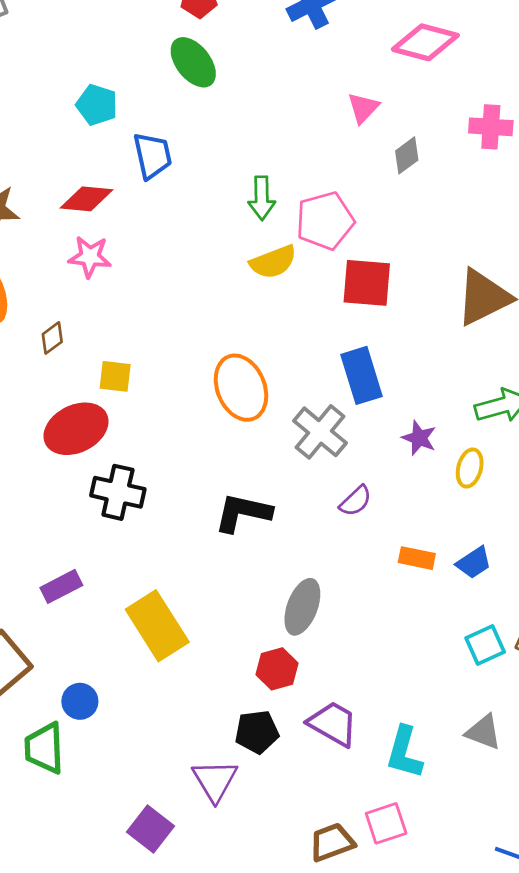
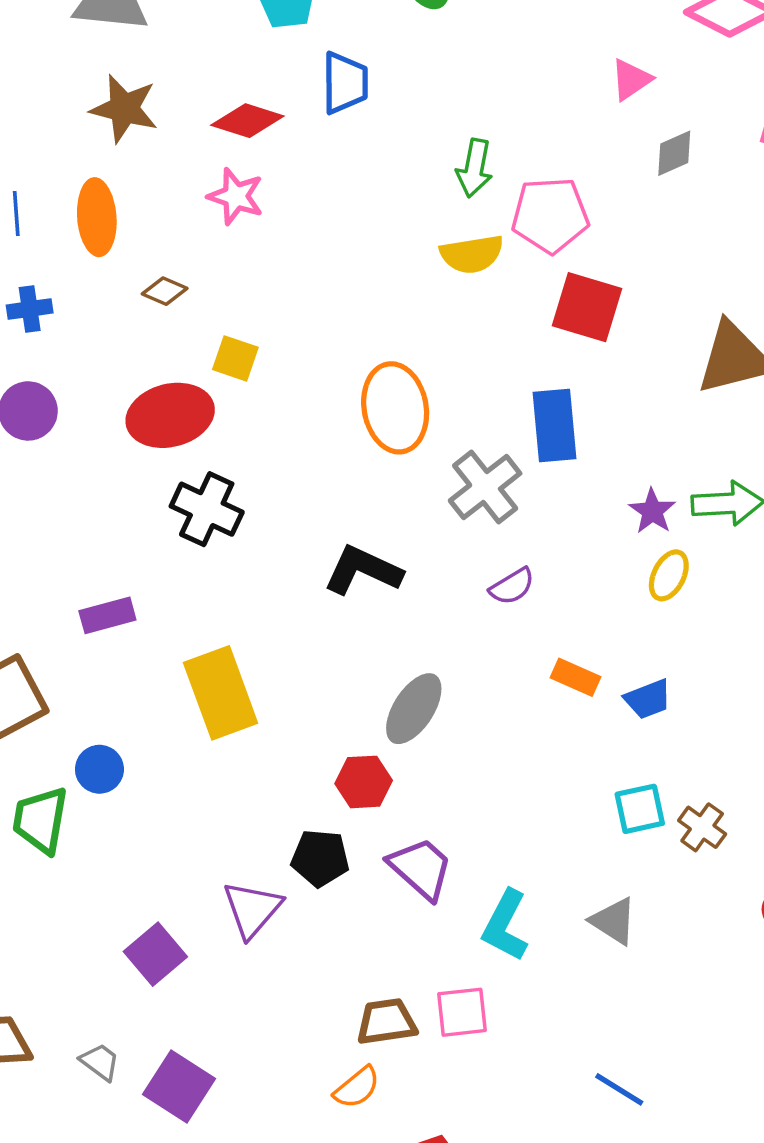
brown diamond: (52, 338) -> (165, 291), turned 48
purple star: (419, 438) -> (652, 511), moved

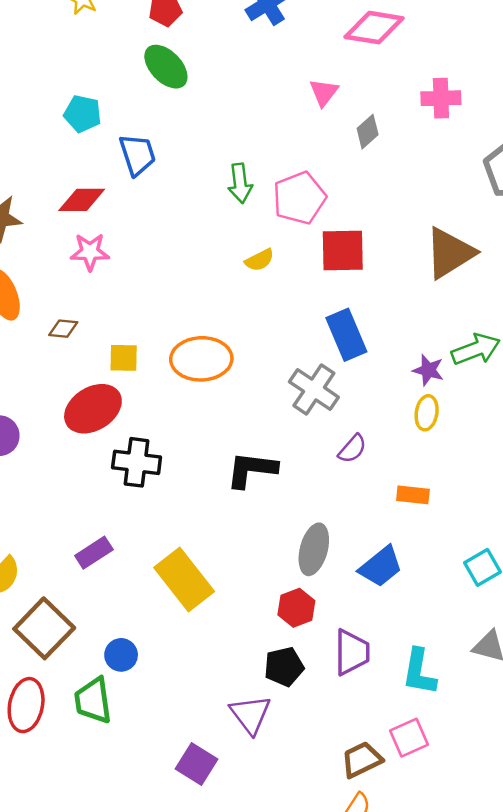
yellow semicircle: (472, 254) -> (260, 260), moved, size x0.7
orange ellipse: (395, 408) -> (201, 359), moved, turned -64
yellow ellipse: (669, 575) -> (427, 413), moved
blue trapezoid: (648, 699) -> (381, 567), moved, size x1.4
purple trapezoid: (421, 868) -> (352, 652), turned 66

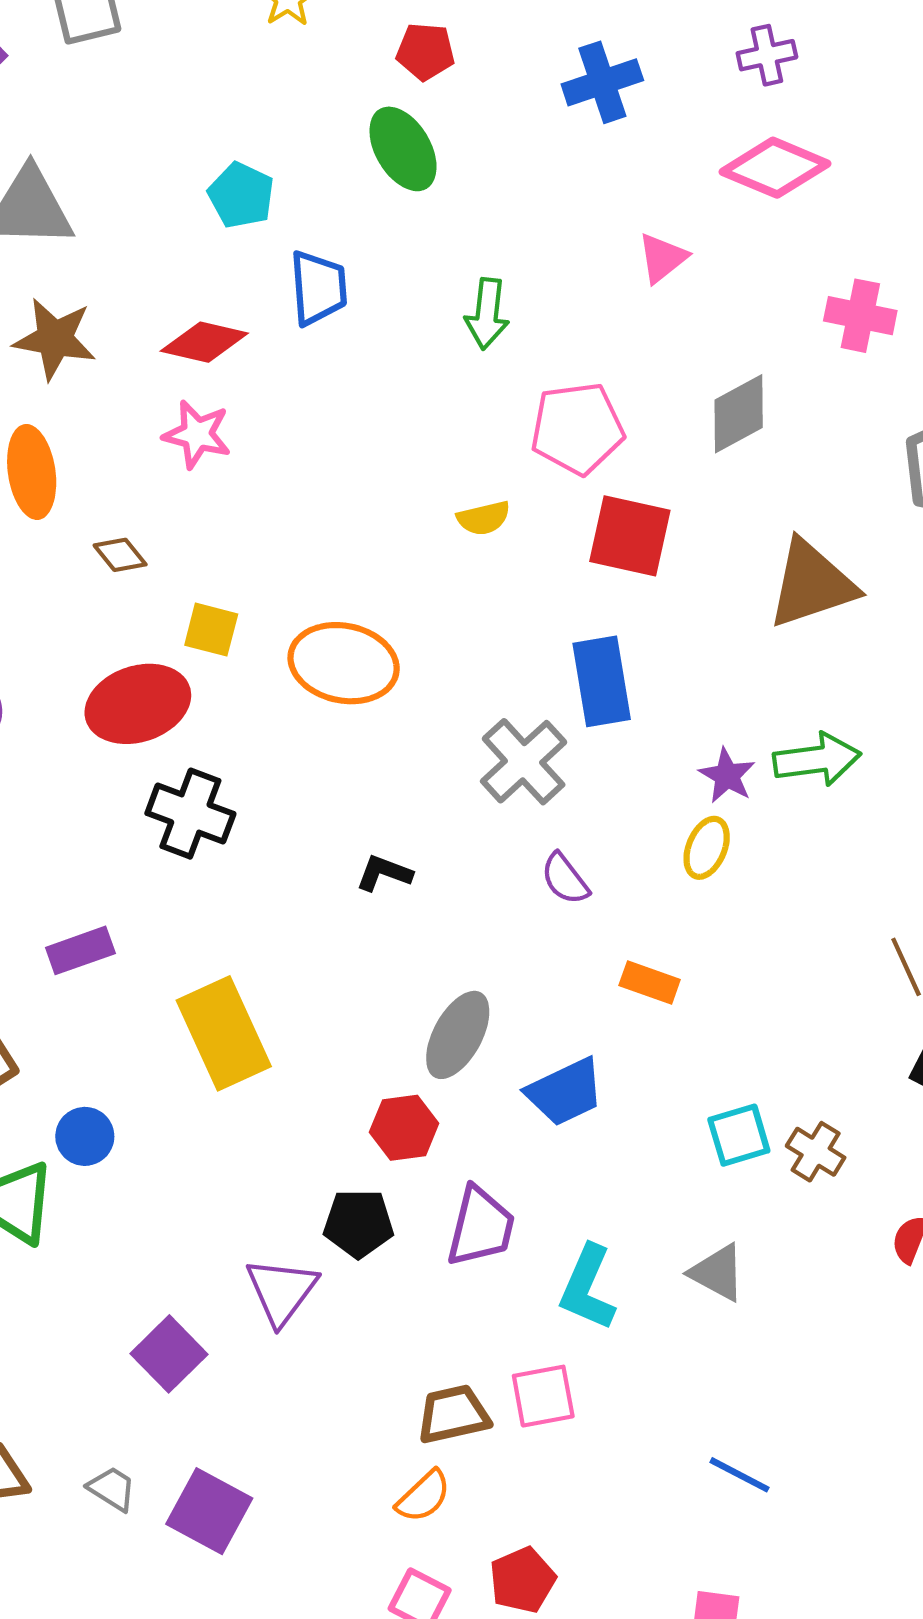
gray diamond: (368, 132) -> (739, 414), moved, size x1.4
green arrow: (240, 183) -> (487, 314), moved
brown diamond: (63, 329) -> (120, 555), turned 32
purple semicircle: (352, 449) -> (565, 879), turned 88
black L-shape: (252, 470) -> (384, 873), size x0.6

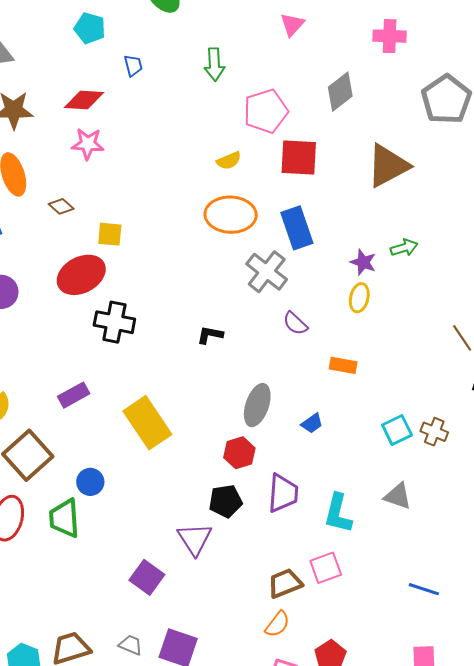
blue trapezoid: (318, 288) -> (133, 66), size x0.6
orange ellipse: (344, 663) -> (231, 215), moved
green arrow: (817, 759) -> (404, 248), size x0.7
blue trapezoid: (565, 1092) -> (312, 423), size x0.6

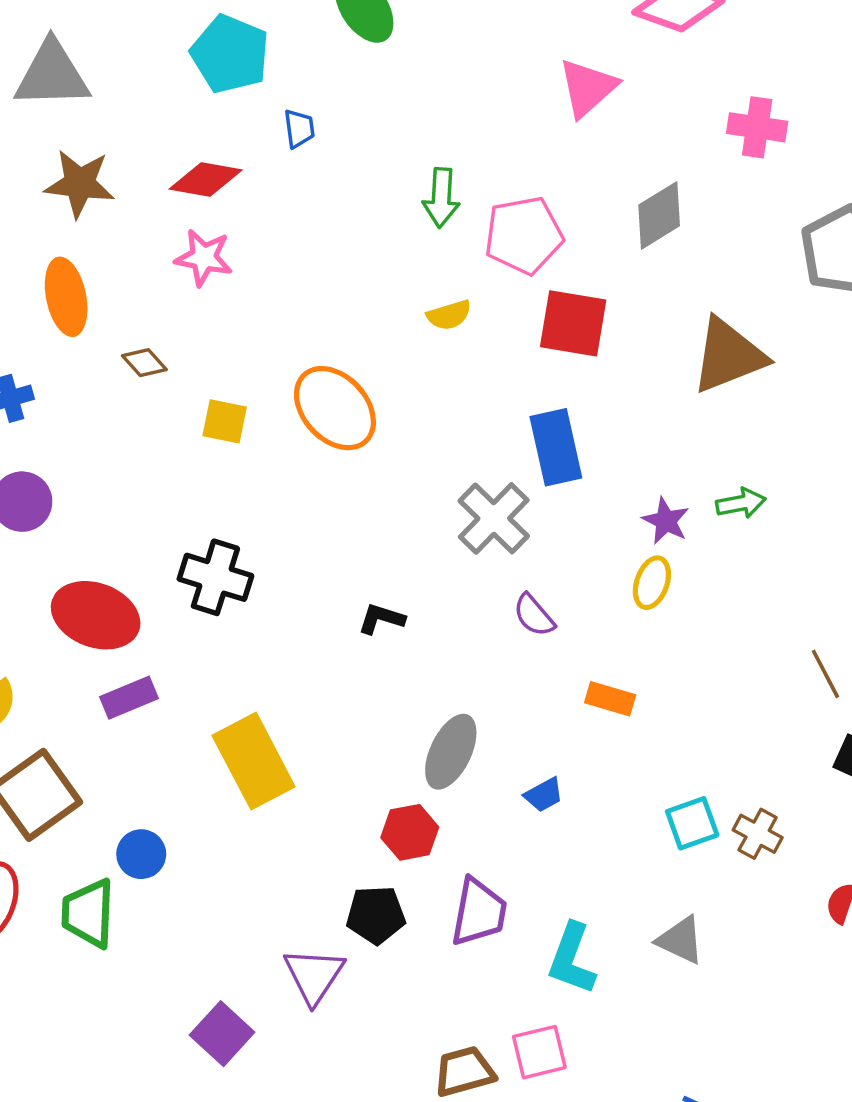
pink triangle: (292, 25) -> (588, 88), size x1.4
cyan pentagon: (90, 28) -> (230, 54), size x1.4
green arrow: (214, 64) -> (441, 198), moved
orange ellipse: (231, 215) -> (335, 408), moved, turned 39
red ellipse: (81, 275) -> (96, 615), moved, turned 42

